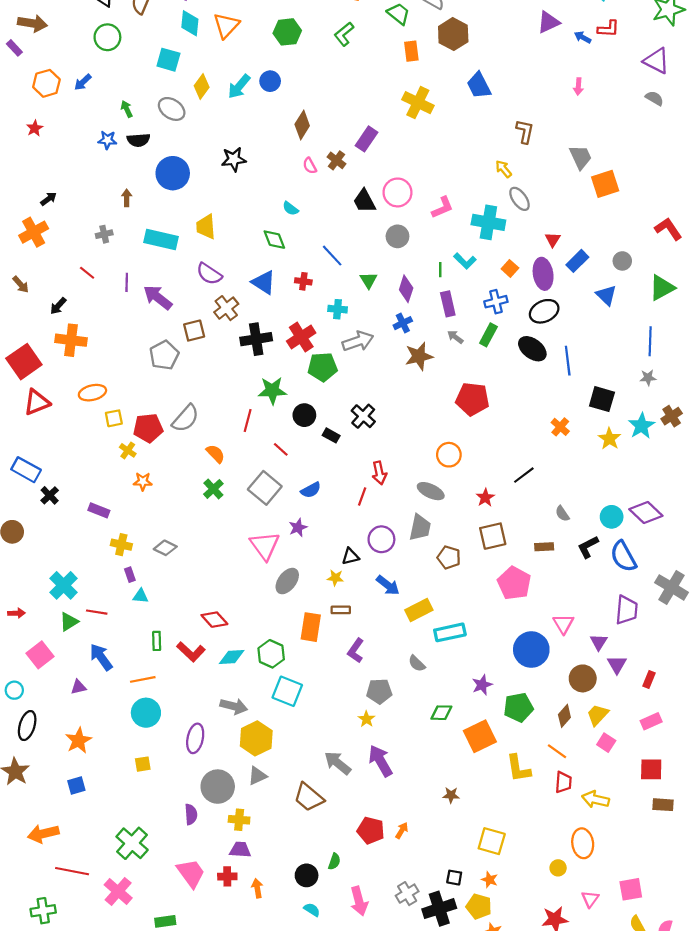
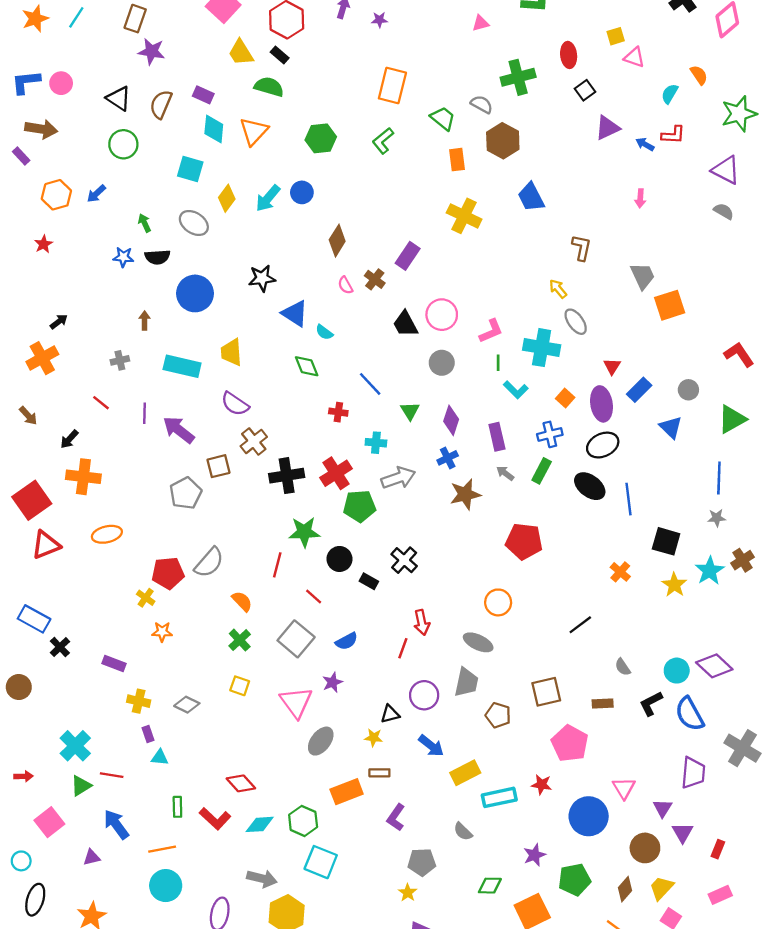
green line: (440, 270) -> (498, 363), moved
blue triangle: (264, 282) -> (295, 313), moved
yellow square: (114, 418) -> (240, 686), moved, turned 30
red star: (485, 498) -> (542, 785), moved, turned -30
orange rectangle: (311, 627) -> (347, 792), turned 60

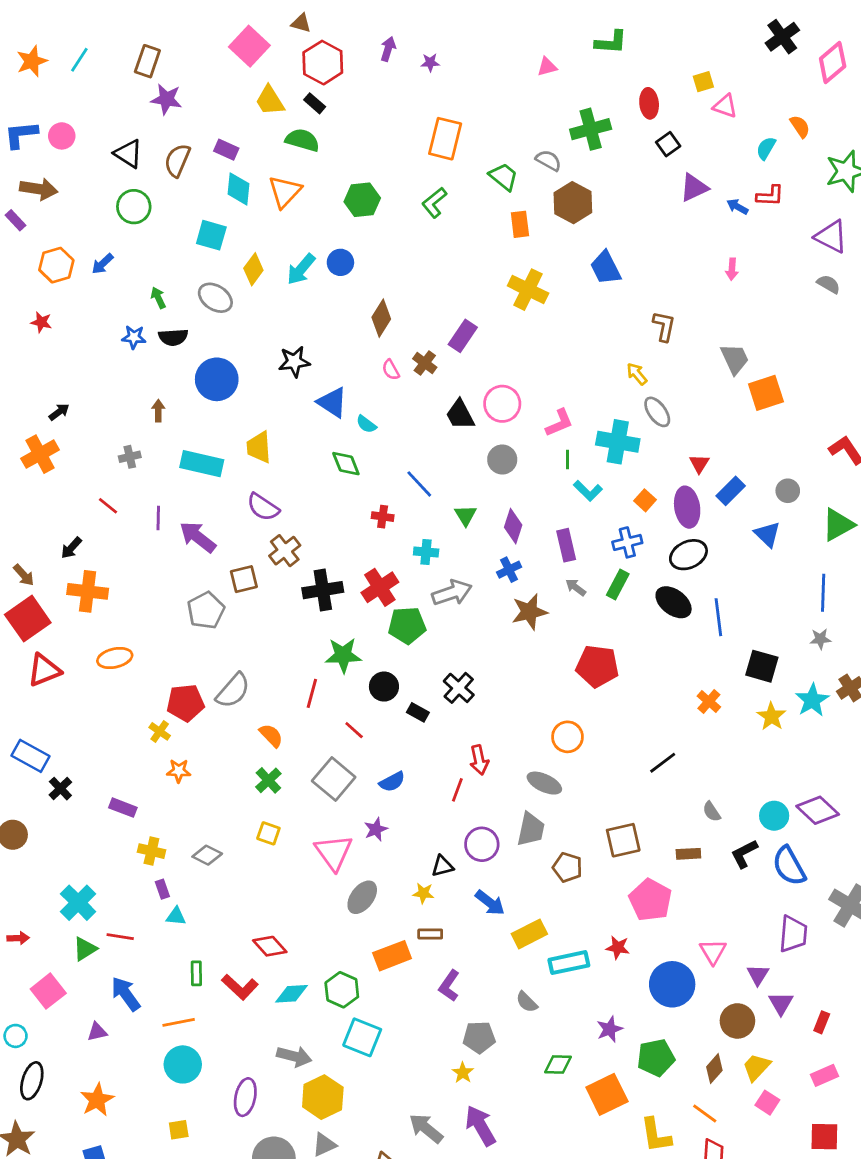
red star: (43, 244) -> (41, 322), turned -30
brown arrow: (28, 416) -> (24, 575), moved

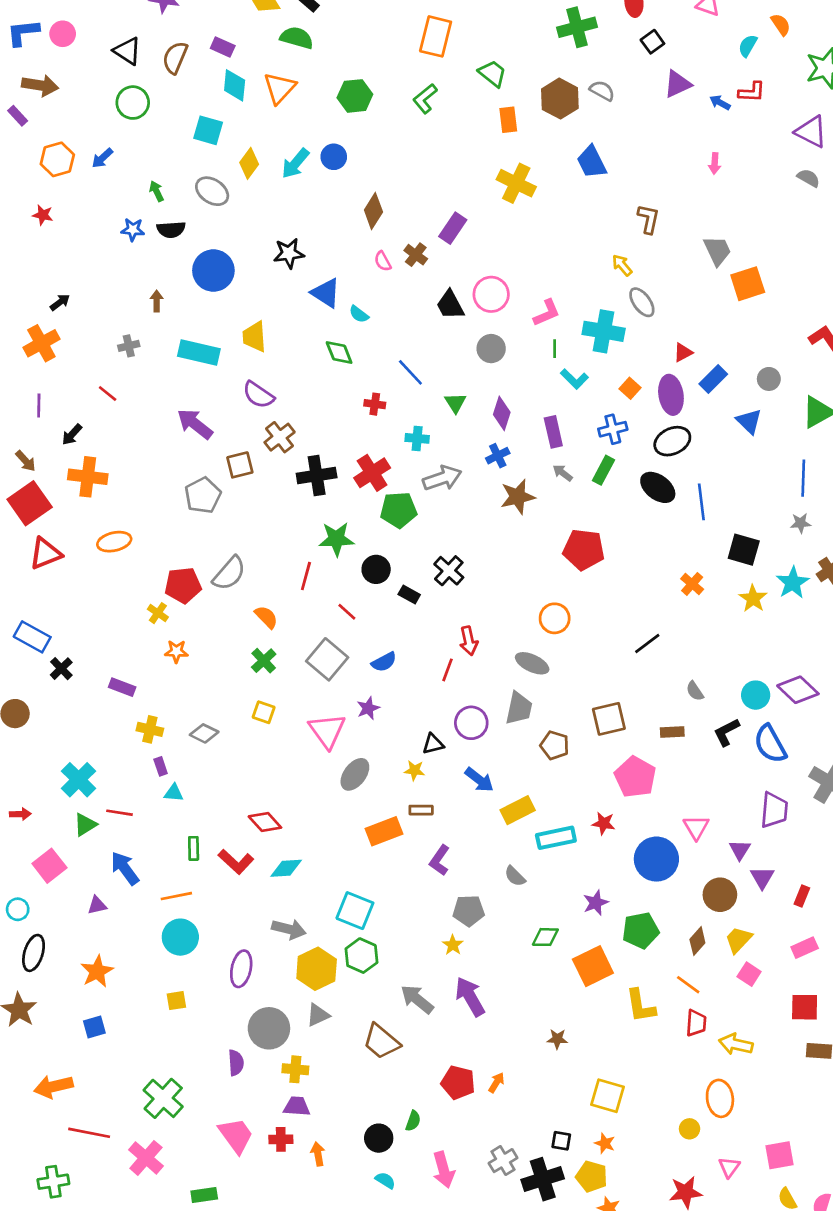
gray semicircle: (548, 160) -> (602, 91), moved
red triangle: (699, 464) -> (683, 353), turned 30
purple line: (158, 518) -> (39, 405), moved
green hexagon: (342, 990) -> (362, 956), moved

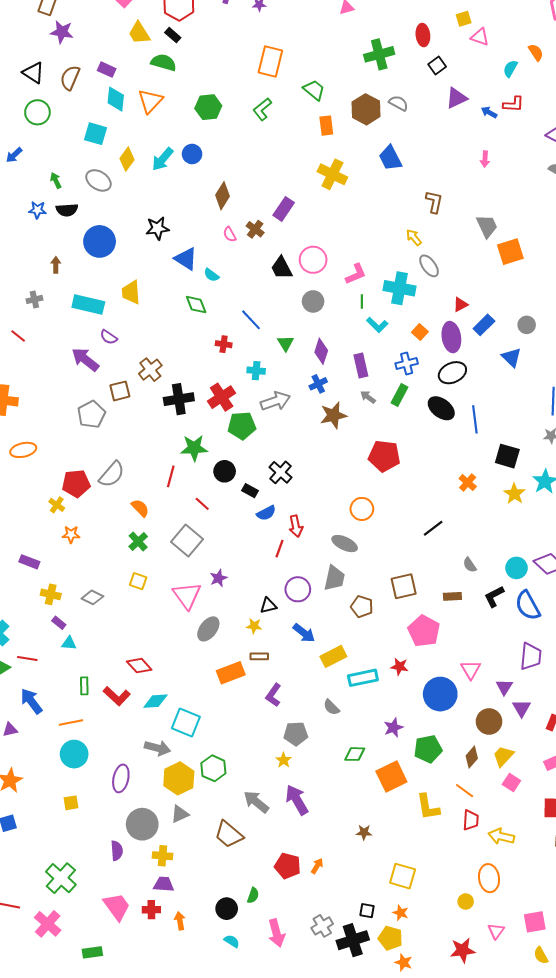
purple semicircle: (258, 395) -> (109, 337), moved, size x0.7
blue semicircle: (384, 662) -> (266, 513), moved
purple rectangle: (161, 766) -> (59, 623), turned -32
cyan square: (355, 911) -> (186, 723), moved

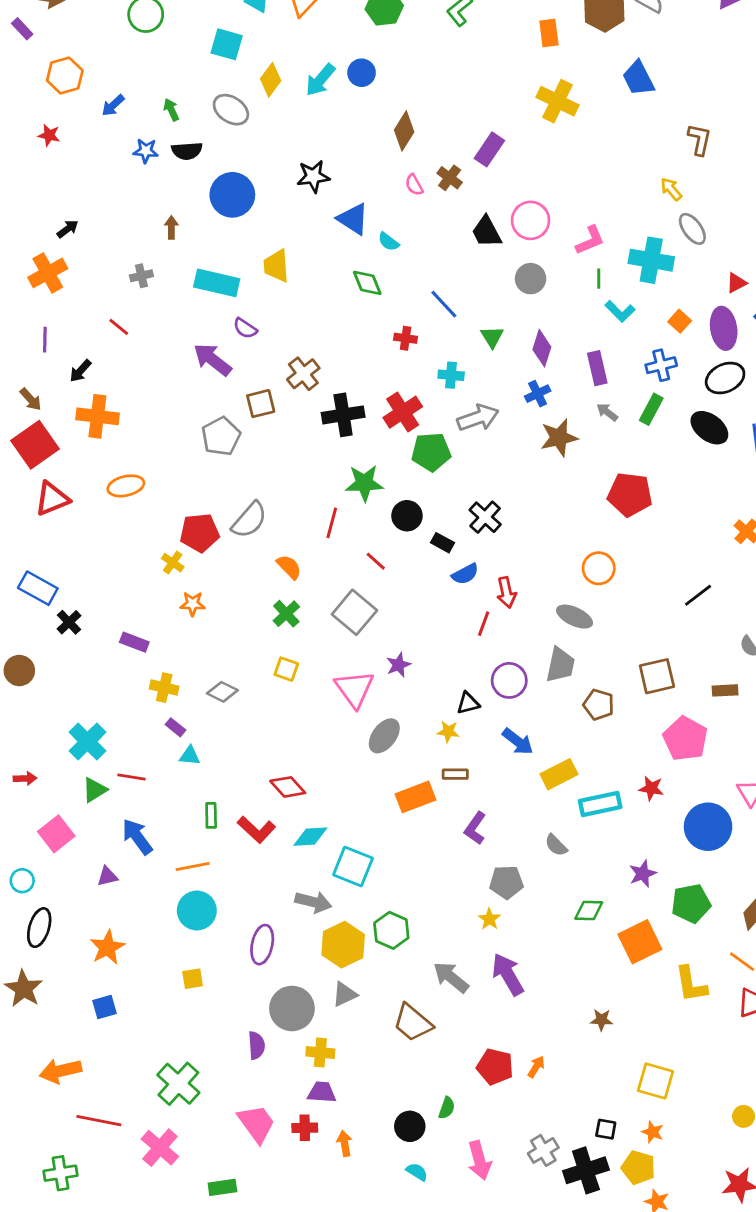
blue arrow: (14, 155) -> (113, 105), moved

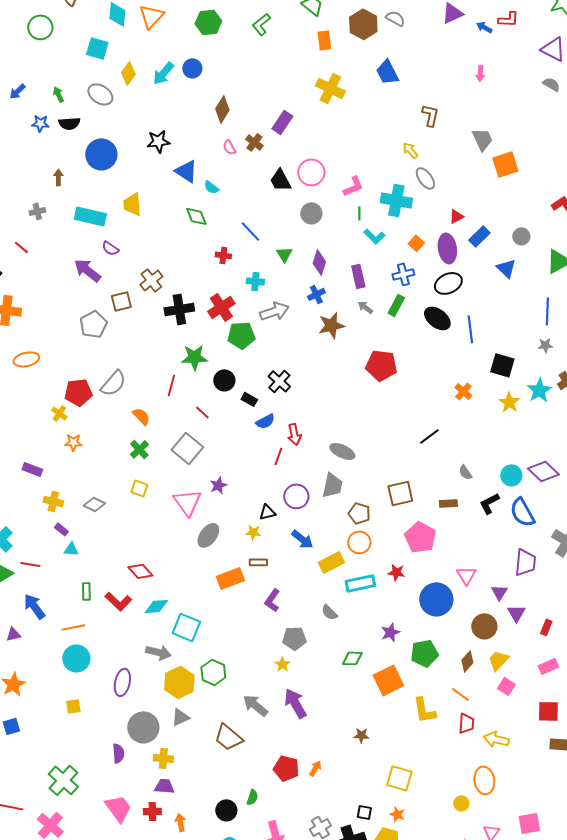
orange circle: (599, 568) -> (359, 542), moved

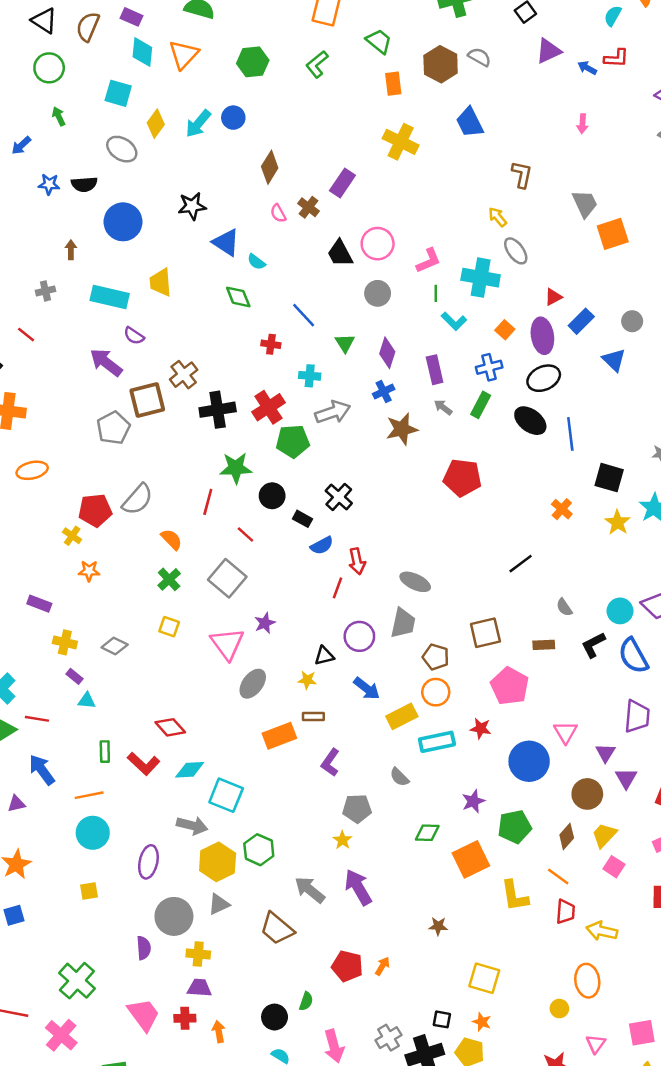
green arrow: (58, 94) -> (59, 116), moved
brown square: (121, 301) -> (147, 400), size x1.4

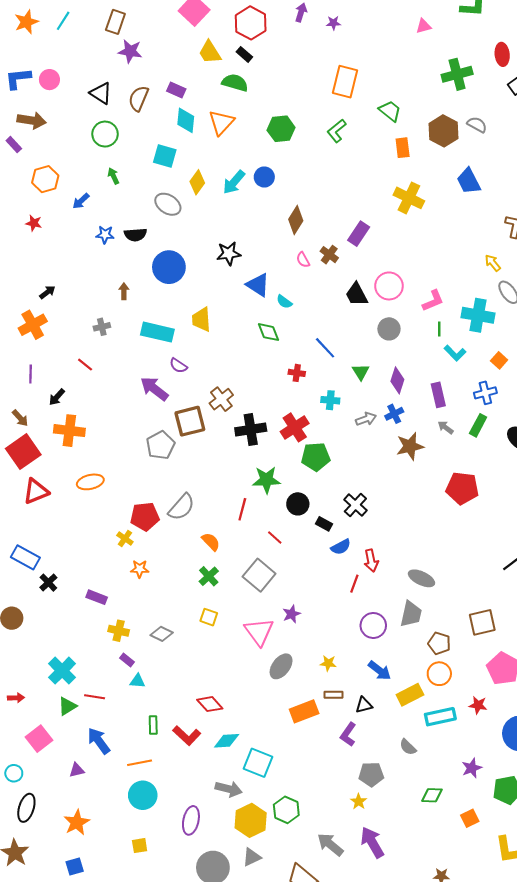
gray arrow: (333, 412) -> (366, 419), moved, size x0.7
black triangle: (324, 656) -> (364, 705), moved
orange square: (471, 859) -> (470, 818), size x0.6

